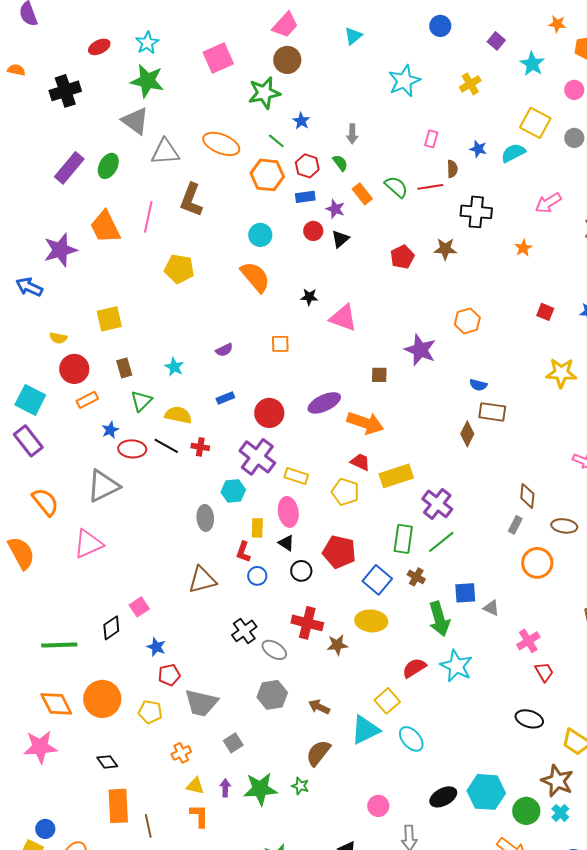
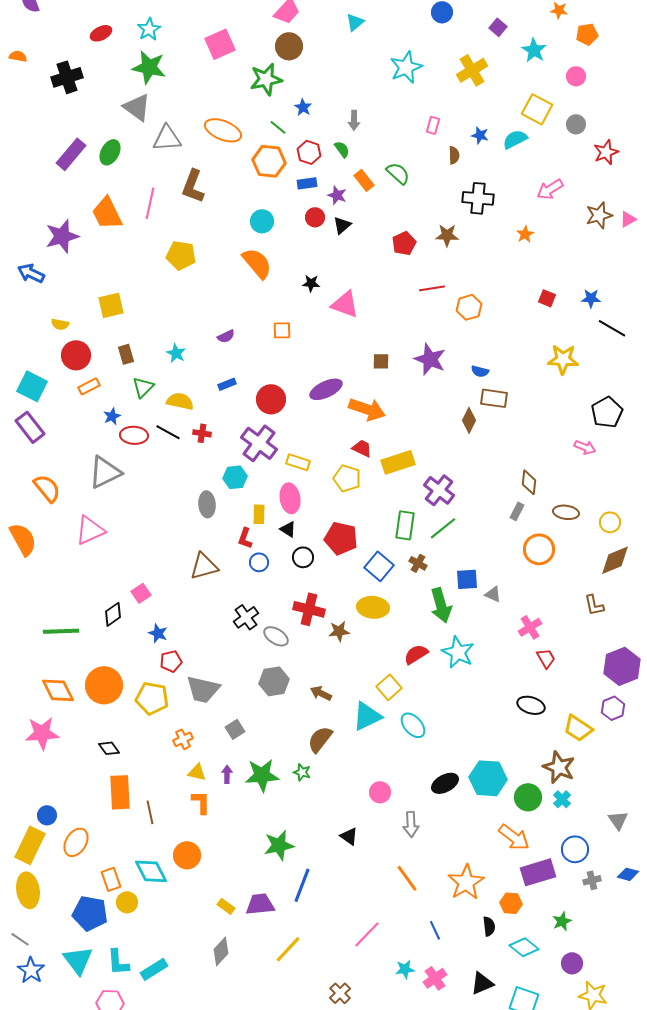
yellow cross: (470, 84) -> (472, 70), size x1.4
red line: (430, 187) -> (432, 288), moved
purple star: (420, 350) -> (430, 359), moved
yellow pentagon: (150, 712) -> (152, 698), size x1.4

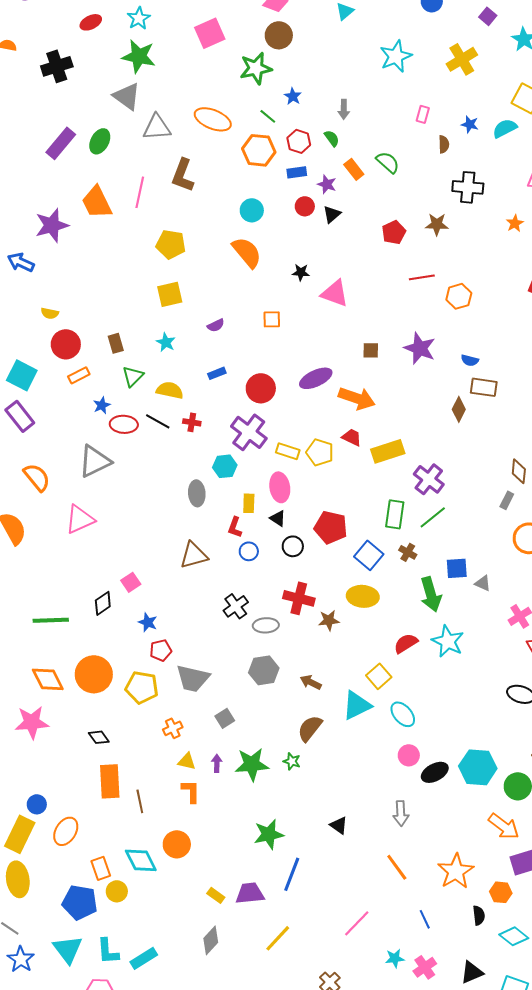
yellow square: (111, 305) -> (170, 294), moved
yellow pentagon: (347, 478) -> (320, 452), moved
gray ellipse: (276, 636) -> (266, 625), turned -35
pink circle: (380, 792) -> (409, 755), moved

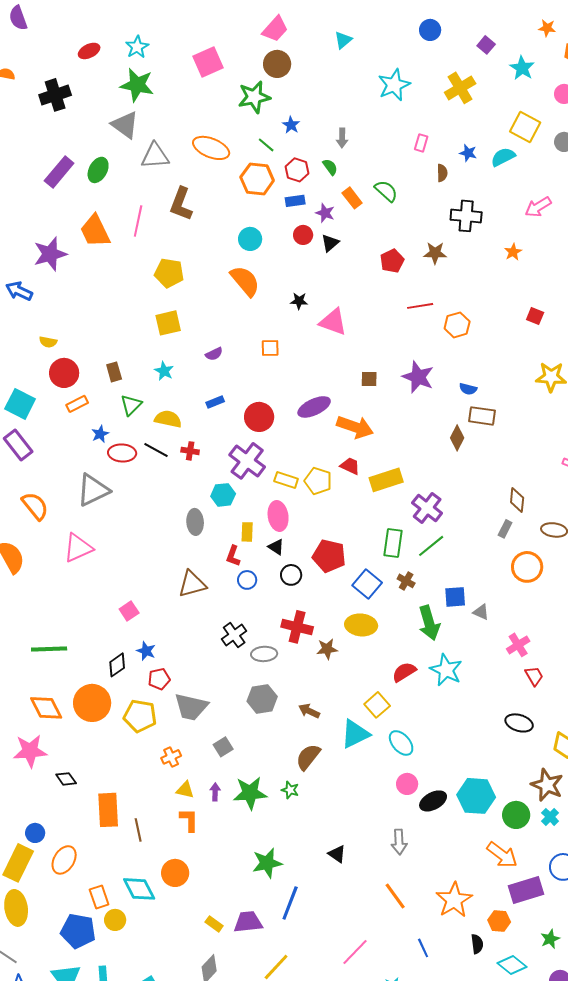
black diamond: (103, 603) -> (117, 665), moved
black diamond: (99, 737) -> (66, 779), moved

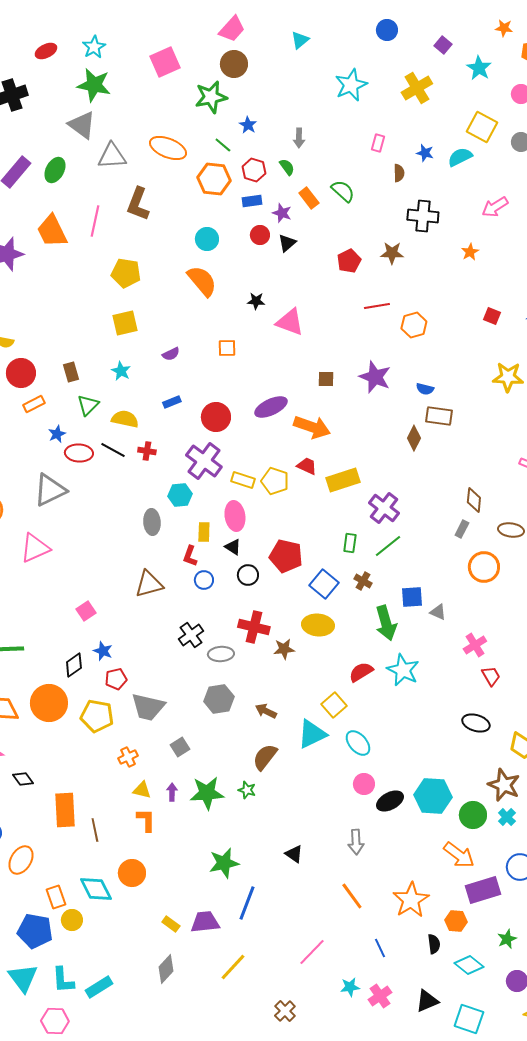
green rectangle: (393, 543) -> (350, 543), size x0.7

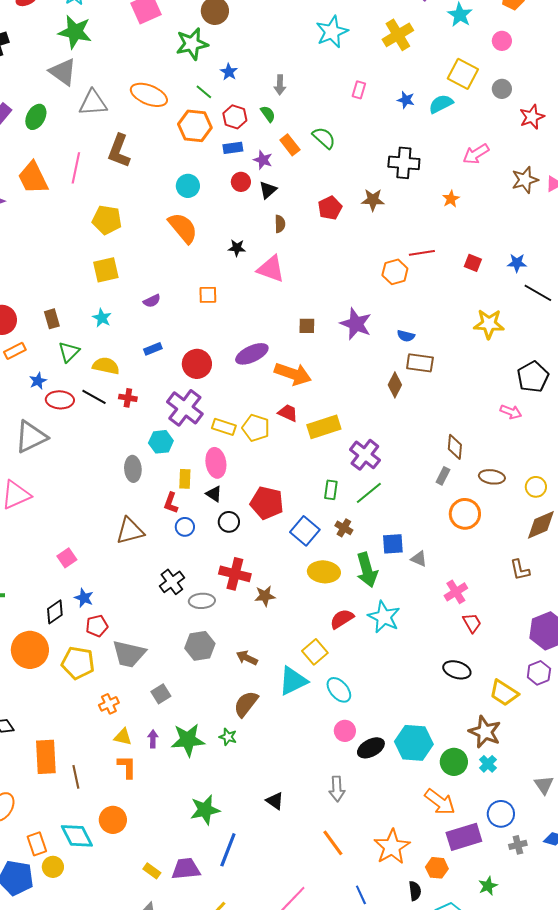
brown semicircle: (399, 173) -> (280, 224), moved
red line: (377, 306) -> (422, 253), moved
yellow ellipse: (318, 625) -> (324, 572), moved

